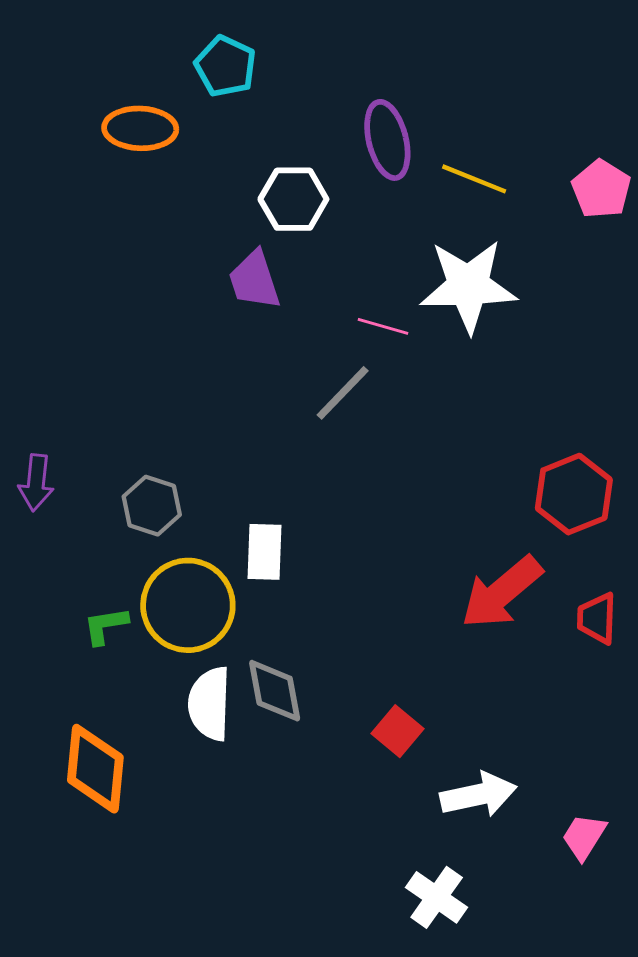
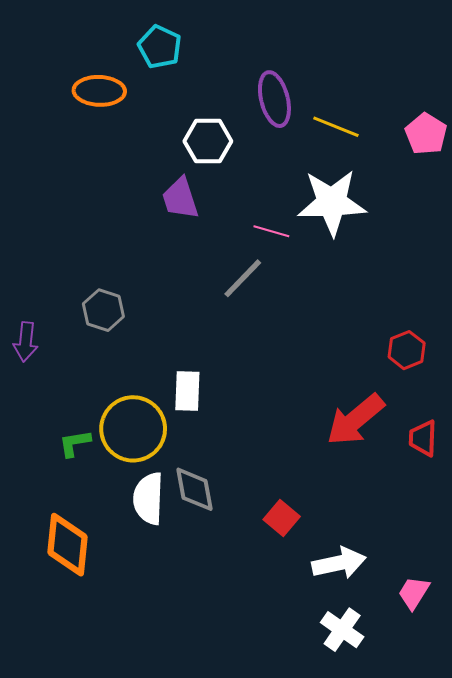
red hexagon: (574, 494) -> (407, 350), size x0.7
gray hexagon: (152, 506) -> (103, 310), moved
white cross: (437, 897) -> (342, 630), moved

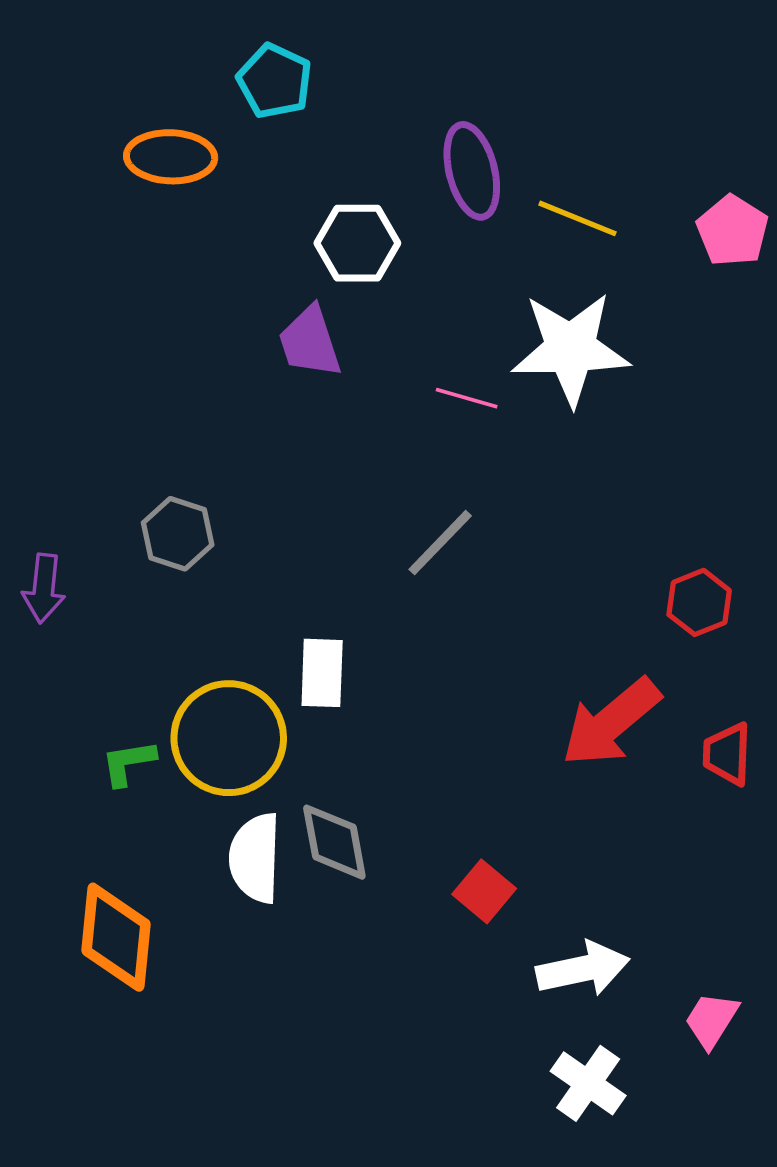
gray line: (243, 278) -> (440, 543), moved

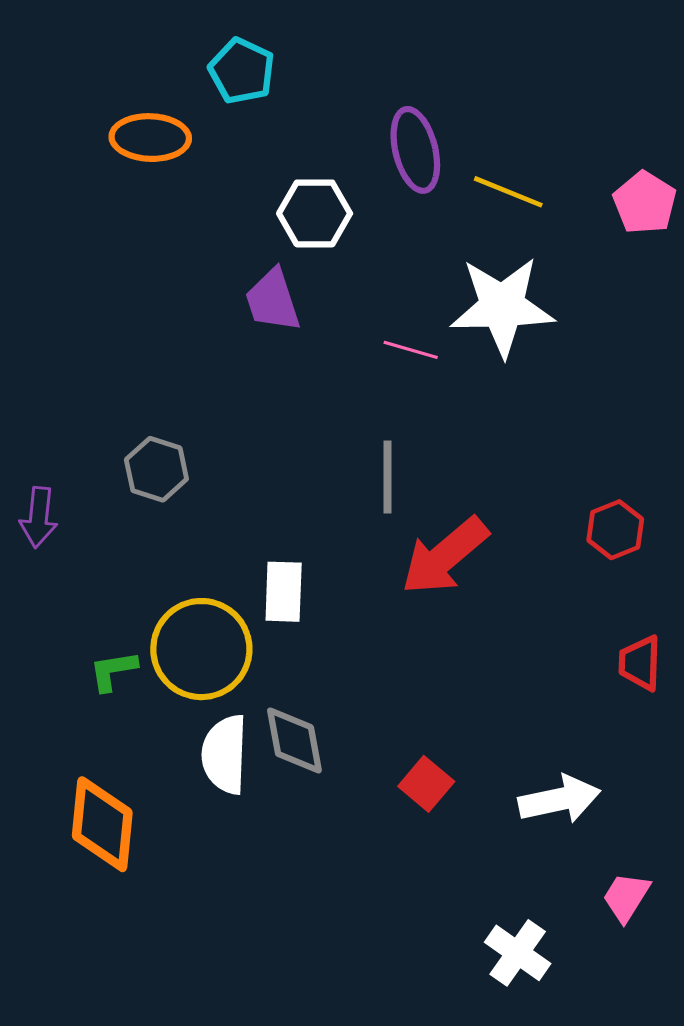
gray line: (440, 543) -> (387, 477), turned -44
red arrow: (611, 722) -> (445, 556), moved
white arrow: (583, 969) -> (559, 799), moved

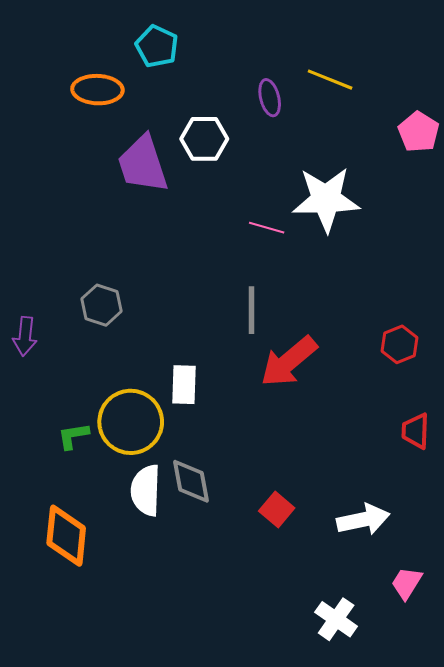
purple ellipse: (415, 150) -> (270, 98), size x0.7
yellow line: (508, 192) -> (330, 80), moved
purple trapezoid: (273, 300) -> (143, 164), moved, size x1.4

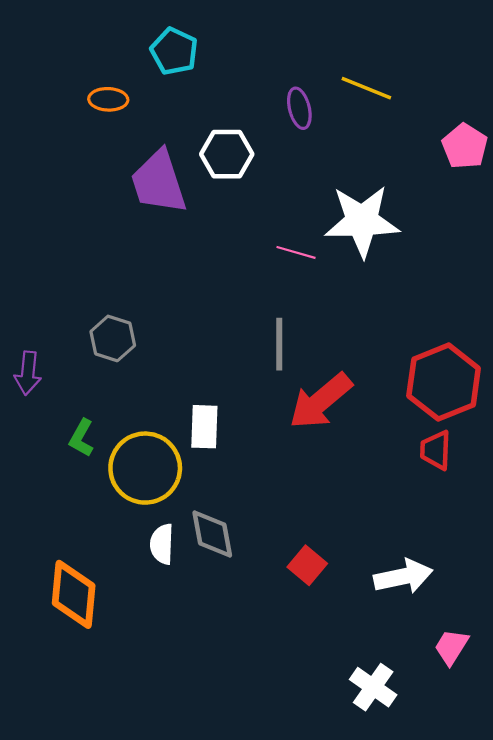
orange ellipse: (97, 90) -> (108, 99), size x0.7
red hexagon: (400, 344) -> (444, 382), size x1.8
red trapezoid: (416, 431) -> (436, 450), moved
green L-shape: (73, 436) -> (81, 438), moved, turned -52
white semicircle: (146, 490) -> (162, 544), size x0.7

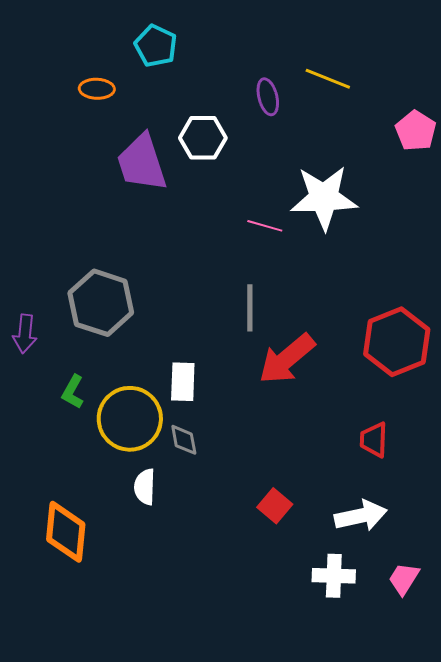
gray hexagon: (113, 338) -> (101, 303), size x1.6
red trapezoid: (436, 450) -> (374, 440), moved
gray diamond: (212, 534) -> (184, 440), moved, size x0.7
white cross: (373, 687) -> (334, 576), moved, turned -33

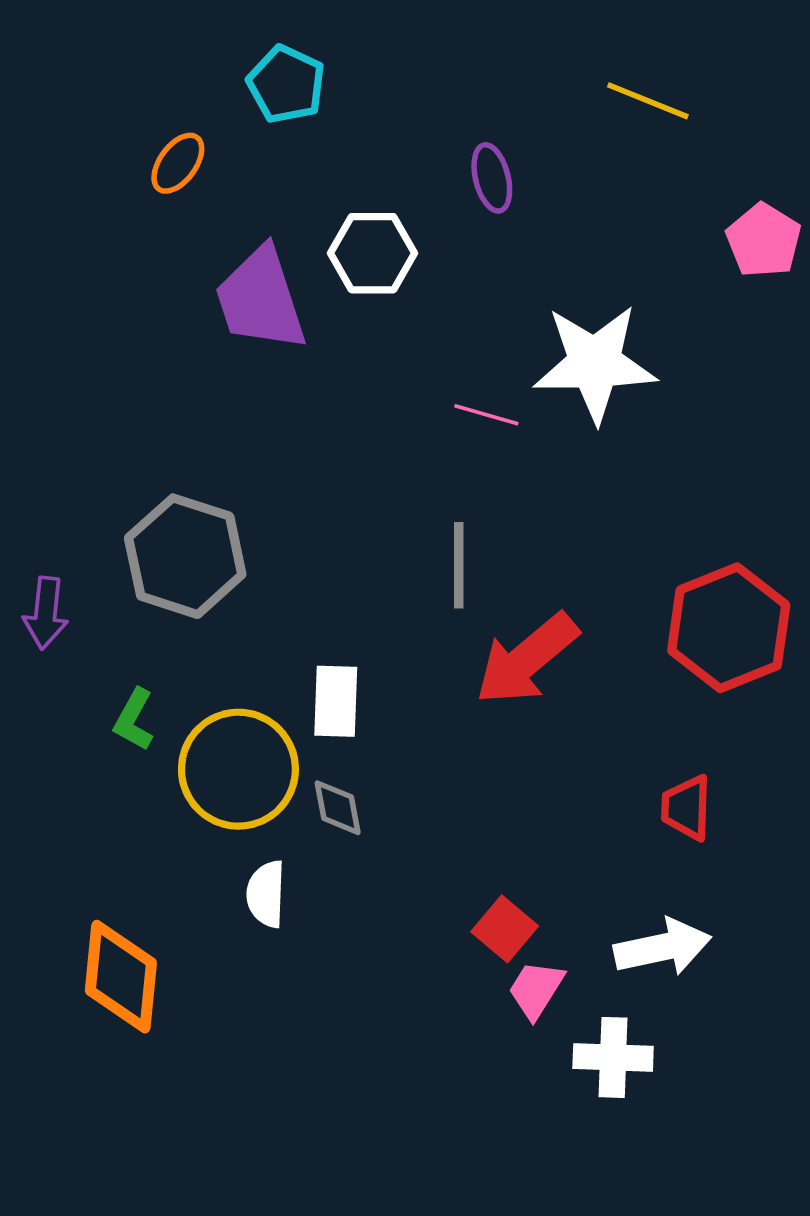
yellow line: (328, 79) -> (648, 101), moved
orange ellipse: (97, 89) -> (178, 163), turned -56
pink trapezoid: (404, 579) -> (536, 990), moved

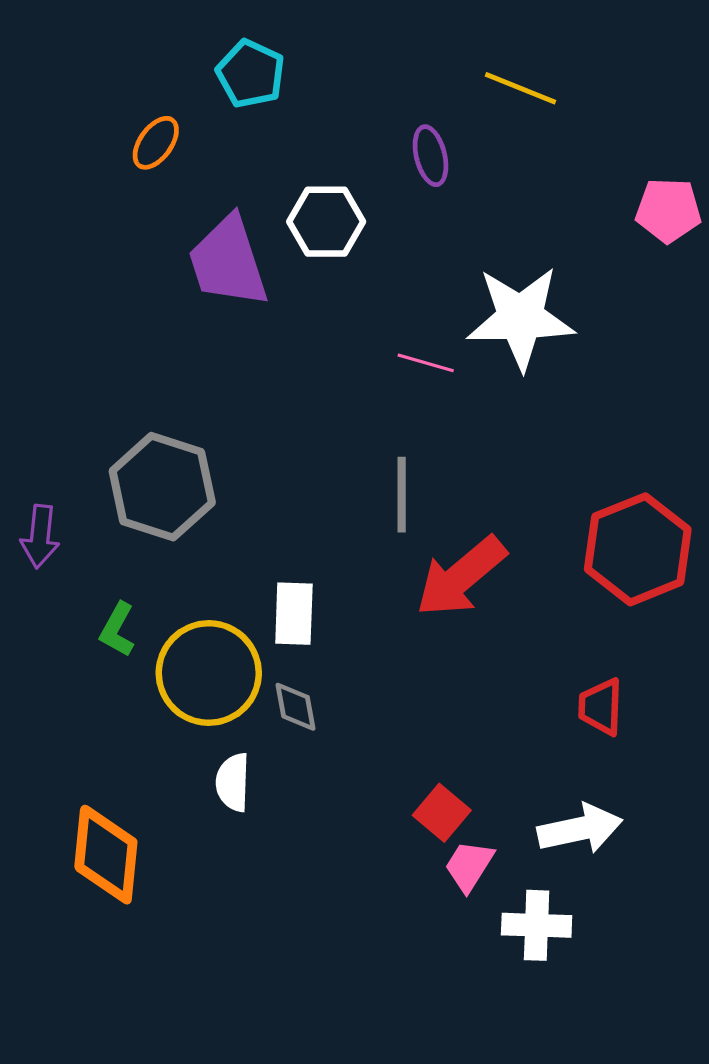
yellow line: (648, 101) -> (520, 88), moved
pink pentagon: (764, 240) -> (668, 210), turned -30

